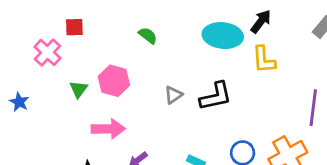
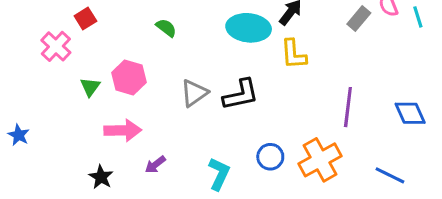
red square: (74, 27) -> (85, 18), turned -30
gray triangle: (173, 95) -> (194, 93), size x1.4
blue star: (19, 102) -> (19, 135), moved

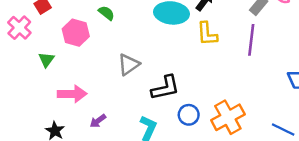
pink hexagon: (129, 78) -> (76, 33), moved
black L-shape: (241, 95) -> (165, 88), moved
purple line: (348, 107) -> (251, 40), moved

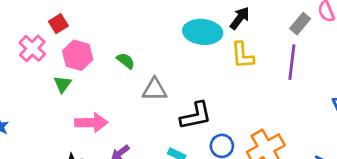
green semicircle: (106, 13) -> (126, 61), moved
pink hexagon: (76, 33) -> (78, 55), moved
gray triangle: (129, 64) -> (155, 90), turned 35

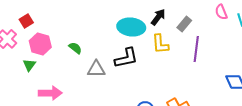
gray rectangle: (300, 24) -> (184, 24), moved
black L-shape: (196, 116) -> (126, 58), moved

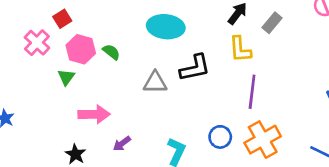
cyan ellipse: (131, 27) -> (166, 27), moved
green semicircle: (75, 48) -> (111, 52), moved
purple line: (196, 49) -> (252, 92), moved

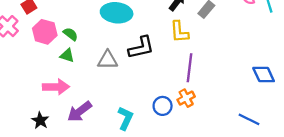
green triangle: (66, 77) -> (67, 55), moved, turned -48
orange cross: (263, 140) -> (186, 98), moved, size x0.6
purple arrow: (122, 144) -> (79, 112), size x1.6

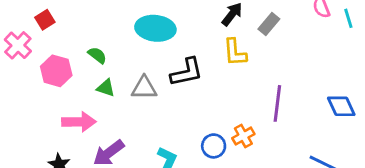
pink hexagon: (45, 32) -> (56, 71), moved
green triangle: (67, 55) -> (106, 88), moved
purple line: (189, 68) -> (277, 103), moved

